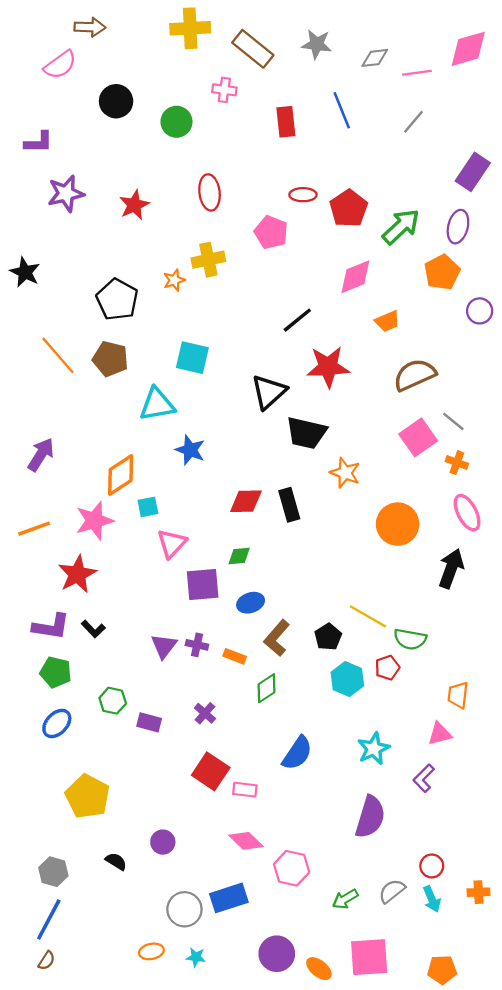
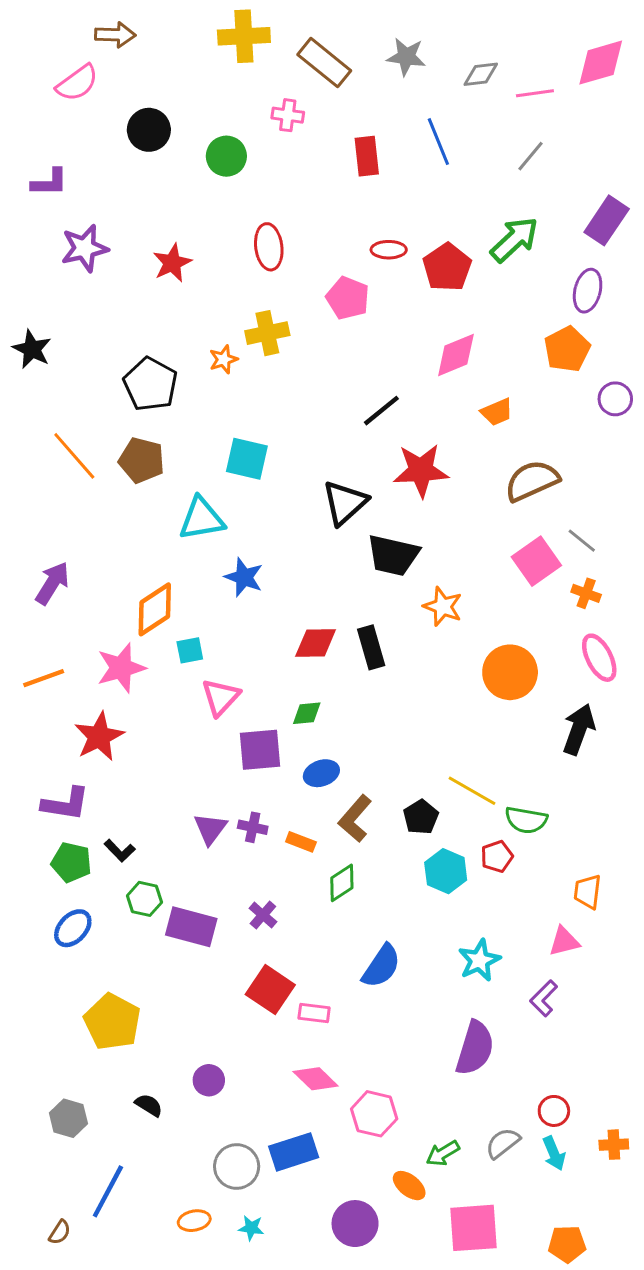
green arrow: (401, 227) -> (514, 239), moved
black L-shape: (93, 629) -> (120, 851), moved
purple rectangle: (149, 722) -> (191, 927), size x1.6
blue line: (49, 920) -> (108, 1191), moved
orange ellipse: (319, 969) -> (409, 1186), moved

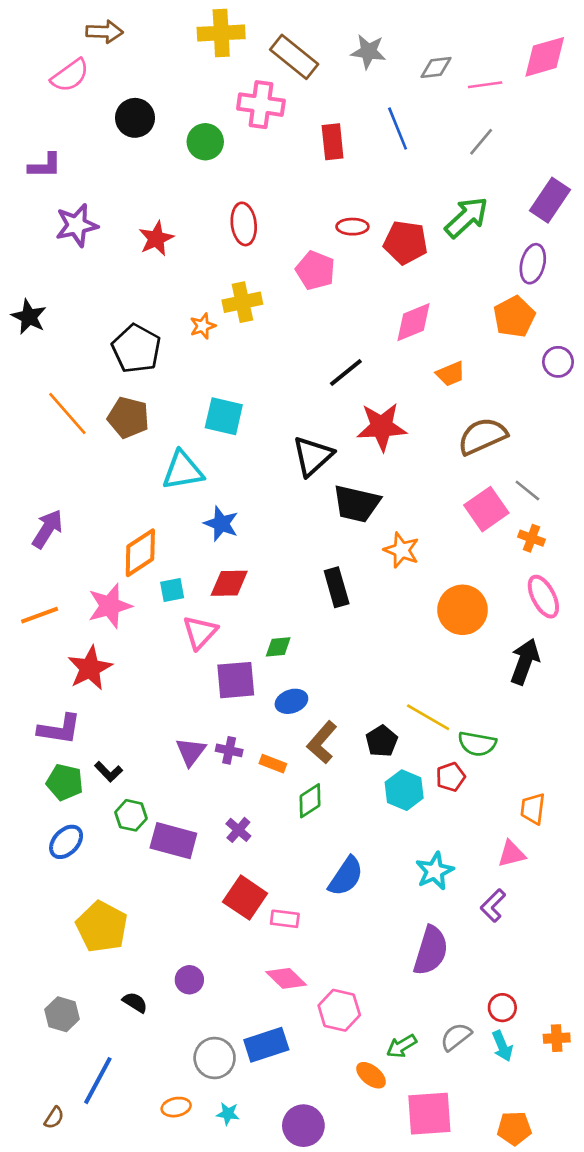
pink cross: (288, 115) -> (261, 105), size x1.6
red pentagon: (447, 267) -> (406, 243), turned -30
red diamond: (316, 643) -> (229, 583), moved
purple circle: (355, 1224) -> (303, 1126), moved

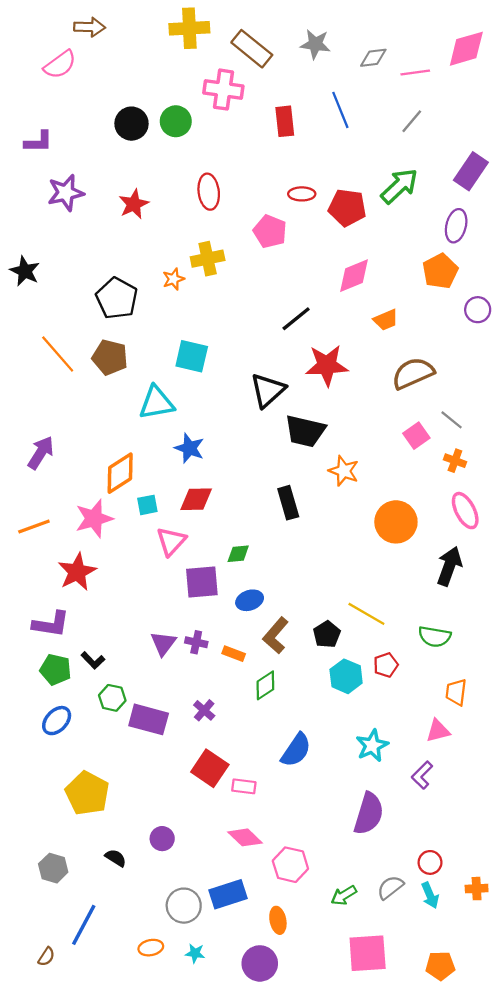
black circle: (135, 118) -> (132, 124), moved
pink square: (486, 509) -> (416, 436), size x0.7
green semicircle: (477, 744) -> (435, 637), moved
orange ellipse: (371, 1075) -> (278, 920), moved, turned 40

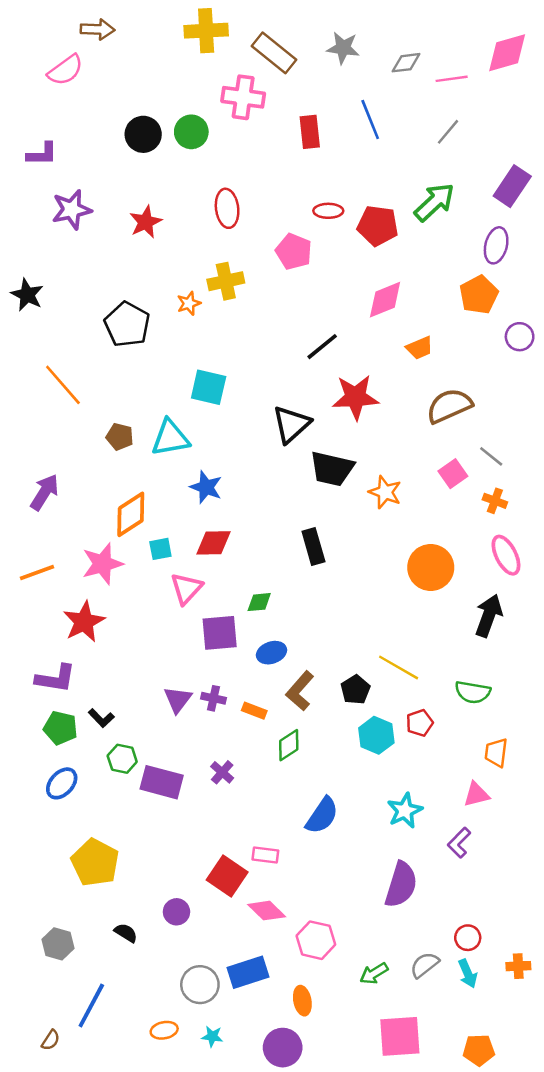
brown pentagon: (110, 357) -> (120, 437), moved, size x0.7
orange star: (344, 471) -> (385, 492), moved
red square: (210, 768) -> (227, 876), moved

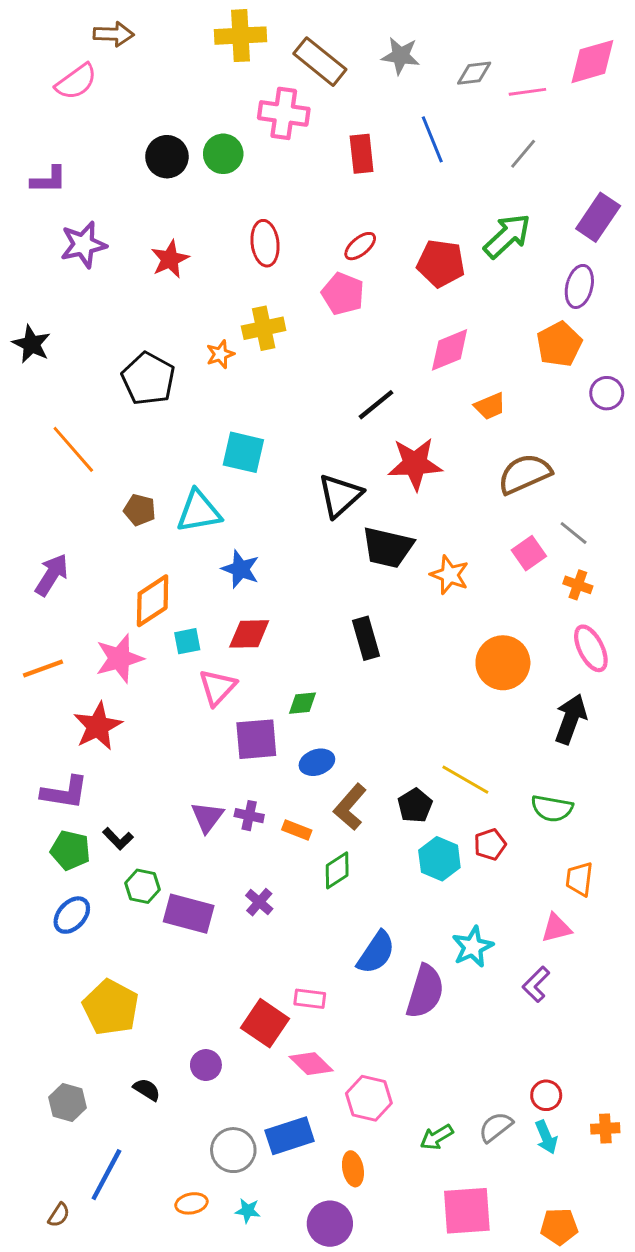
red ellipse: (328, 211) -> (360, 246), moved, turned -40
purple semicircle: (401, 885) -> (425, 991), moved

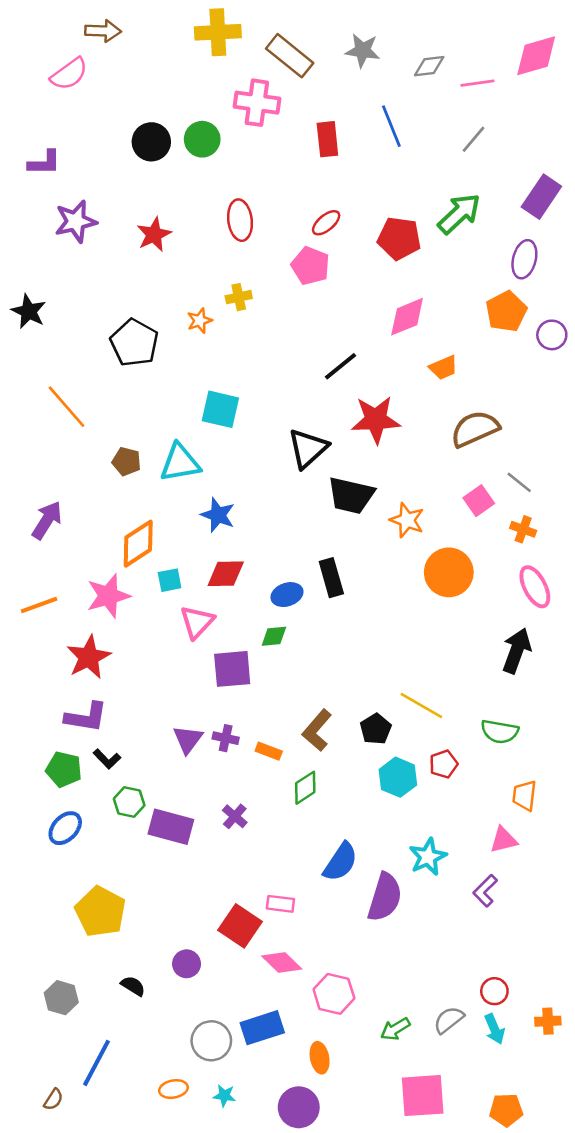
yellow cross: (264, 328) -> (239, 297), size x0.7
purple circle: (607, 393) -> (552, 335), moved
orange circle: (503, 663) -> (449, 572), moved
blue ellipse: (317, 762) -> (287, 595), moved
purple L-shape: (65, 793) -> (86, 717), moved

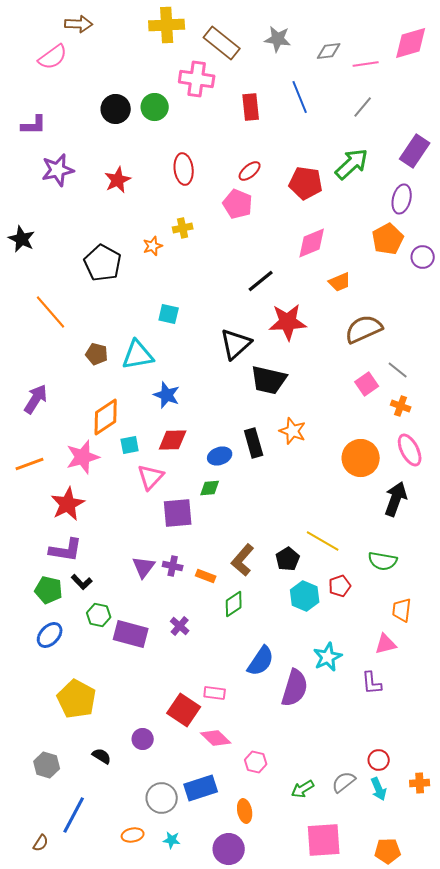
cyan square: (220, 409) -> (169, 314), size x0.7
orange star: (407, 520) -> (293, 431), moved
orange circle: (449, 572) -> (361, 458), moved
purple L-shape: (485, 891) -> (372, 683), turned -50
pink hexagon: (334, 994) -> (256, 762), size x0.7

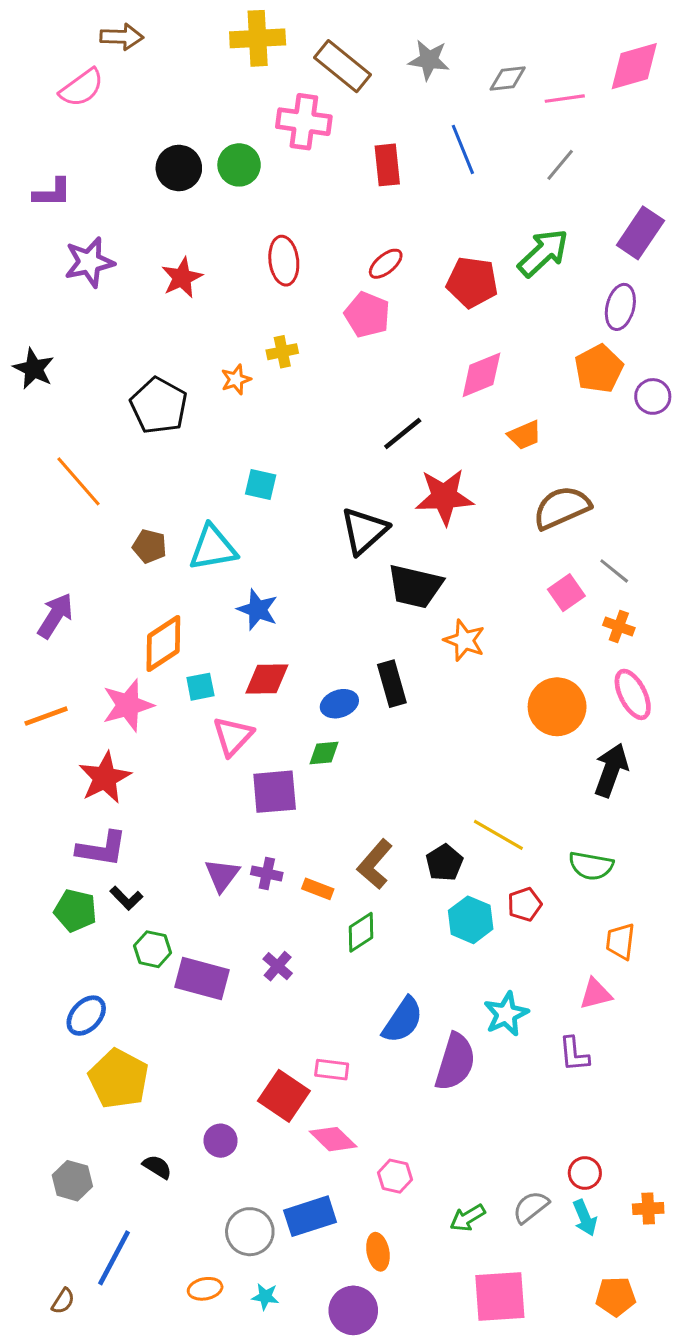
orange star: (293, 431) -> (464, 640), moved
blue ellipse: (50, 635) -> (86, 1016), moved
orange pentagon: (388, 851) -> (616, 1297), moved

